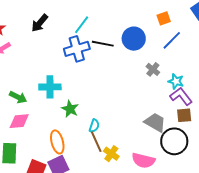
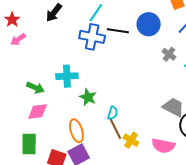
blue cross: (77, 49) -> (92, 37), turned 30

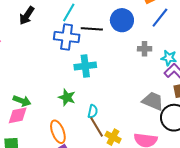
gray cross: (169, 54) -> (145, 49), turned -32
cyan cross: (67, 76) -> (85, 66), moved
green arrow: (35, 88) -> (22, 101), moved

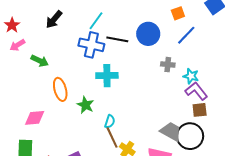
green arrow: (22, 101) -> (40, 61), moved
gray trapezoid: (153, 101) -> (171, 131), moved
orange ellipse: (58, 132) -> (60, 89), moved

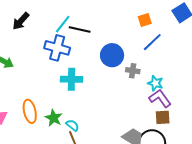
blue circle: (148, 34) -> (112, 55), moved
black line: (117, 39) -> (80, 29), moved
orange ellipse: (60, 89) -> (30, 111), moved
green star: (85, 105) -> (54, 118), moved
cyan semicircle: (110, 122) -> (72, 125), turned -72

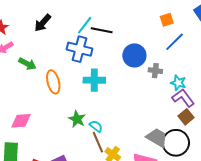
orange ellipse: (30, 111) -> (53, 82), moved
brown square: (163, 117) -> (186, 117), turned -35

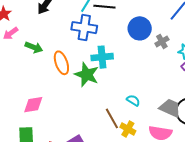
gray cross: (155, 71) -> (162, 41), turned -32
green star: (77, 119) -> (87, 75), moved, size x1.4
cyan semicircle: (96, 126) -> (133, 100), moved

